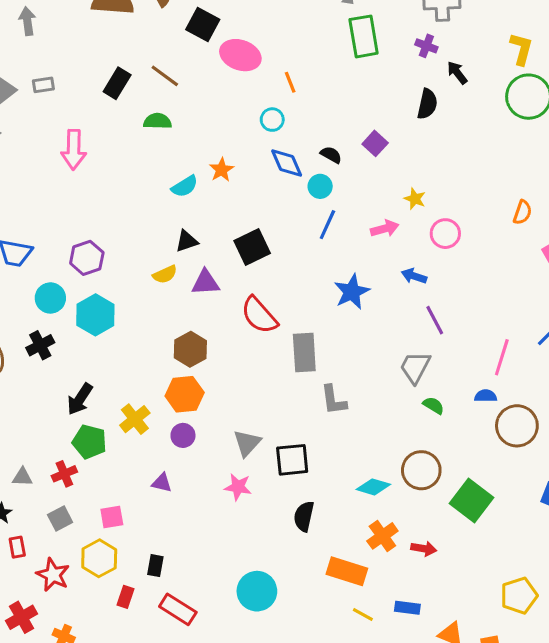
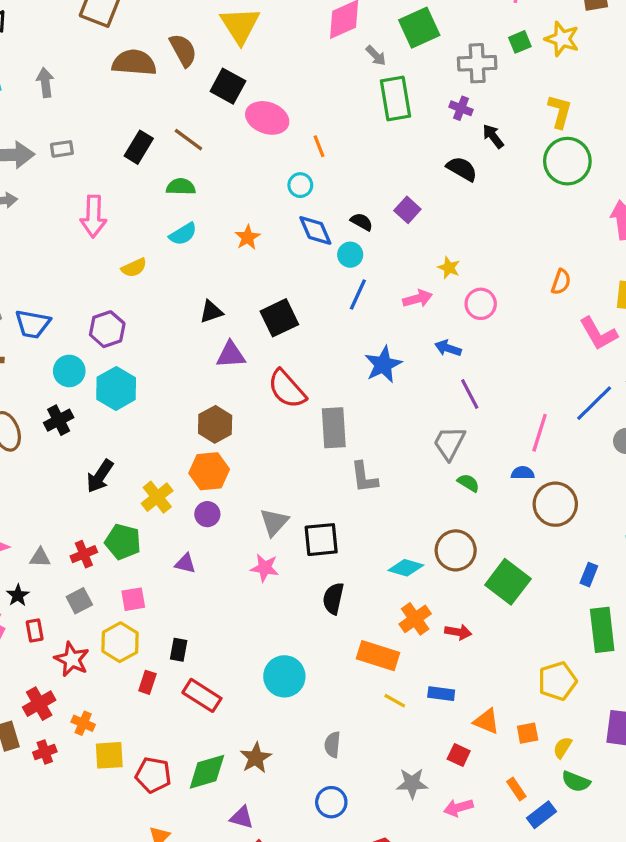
black semicircle: (427, 104) -> (462, 169), turned -72
cyan semicircle: (185, 186) -> (183, 234), moved
yellow semicircle: (165, 274) -> (134, 268), moved
green pentagon: (89, 442) -> (123, 542), moved

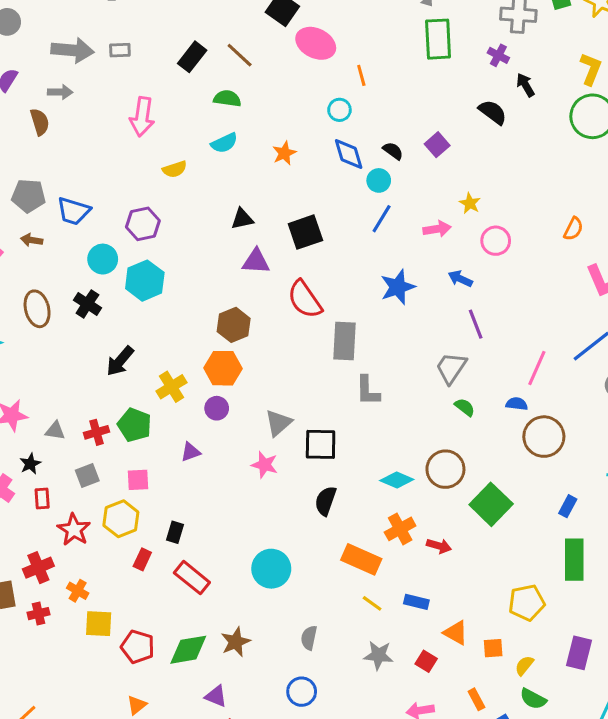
black cross: (59, 420) -> (87, 304), turned -36
purple triangle: (185, 563) -> (191, 452), turned -40
gray star: (412, 783) -> (378, 655), moved

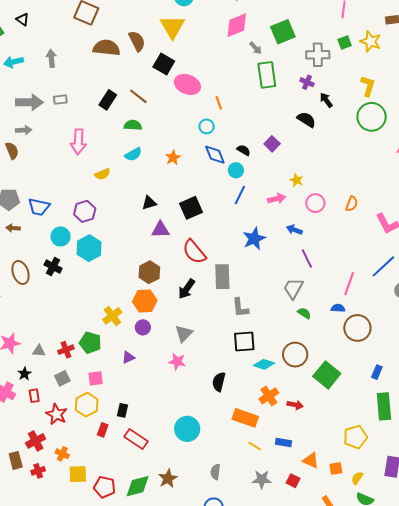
orange semicircle: (573, 229) -> (352, 204), moved
black arrow: (120, 361) -> (187, 289), moved
black square: (321, 444) -> (244, 341), moved

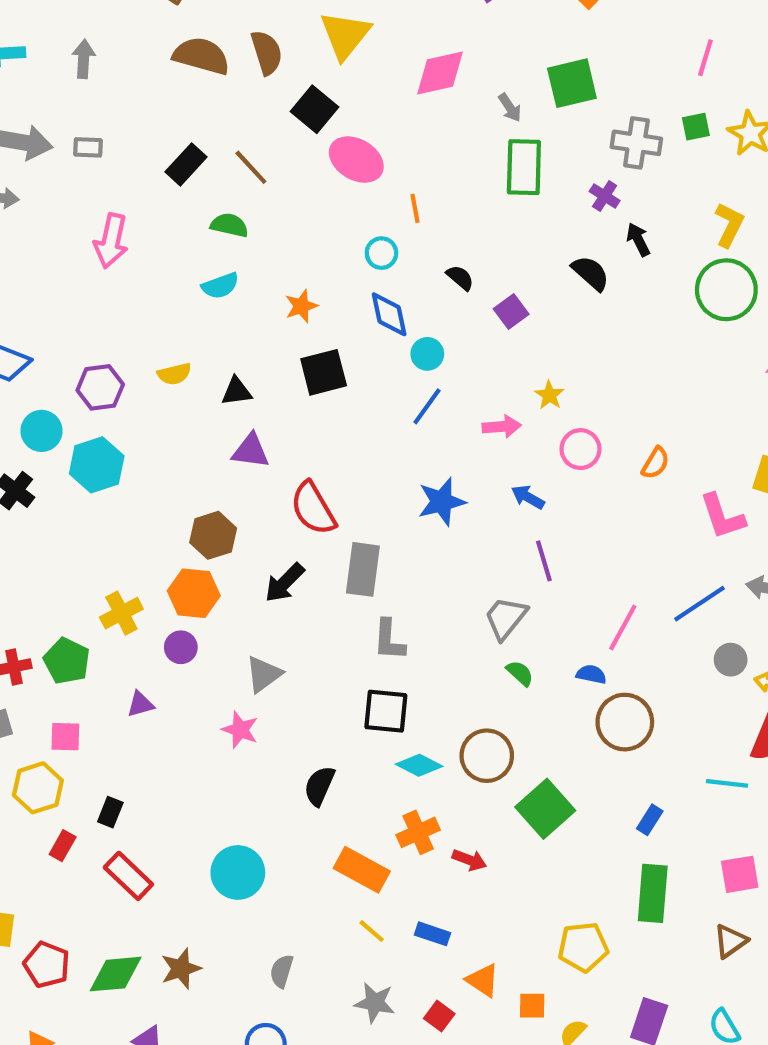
pink diamond: (237, 25) -> (440, 73), moved
black semicircle: (244, 150) -> (460, 278), moved
yellow semicircle: (102, 174) -> (174, 374), moved
black square: (191, 208) -> (324, 372), moved

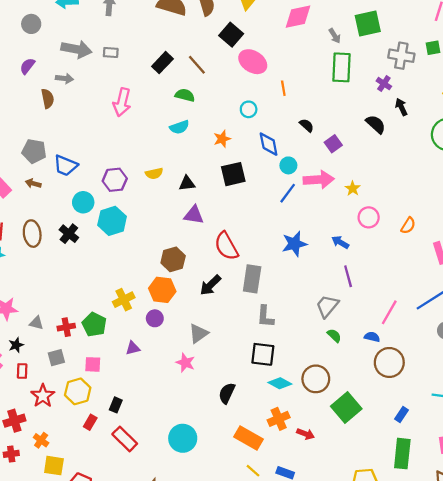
cyan circle: (381, 253) -> (249, 109), moved
pink arrow: (502, 427) -> (319, 180), moved, size x1.5

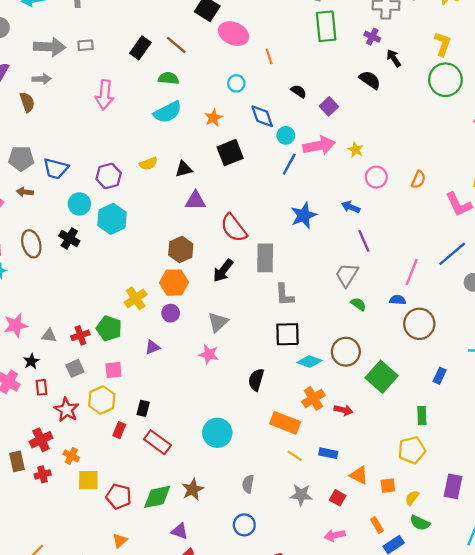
cyan semicircle: (179, 127) -> (168, 112), size x1.4
green rectangle: (402, 454) -> (422, 416), moved, size x0.6

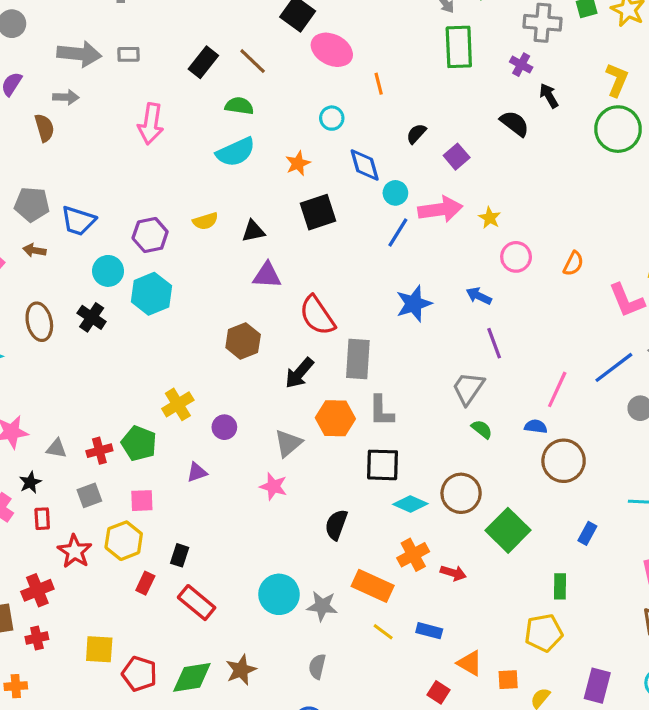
black semicircle: (299, 91) -> (416, 134), turned -84
orange hexagon: (174, 283) -> (335, 418), moved
orange cross: (71, 456) -> (16, 686), moved, turned -35
gray star: (301, 495) -> (322, 606), moved

